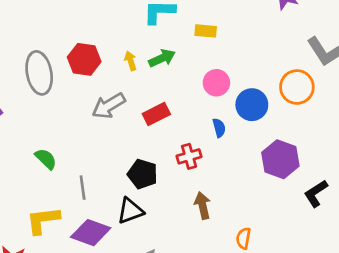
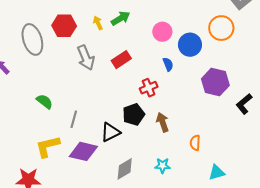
gray arrow: (109, 106) -> (86, 58), turned -75
black pentagon: (143, 174) -> (134, 115), moved, turned -30
gray line: (83, 188) -> (74, 119), turned 30

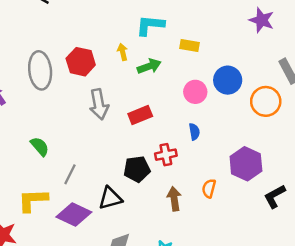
yellow arrow: (98, 23) -> (123, 52), moved
blue circle: (190, 45) -> (228, 80), moved
black pentagon: (134, 115) -> (137, 169), moved
orange semicircle: (195, 143) -> (209, 188), moved

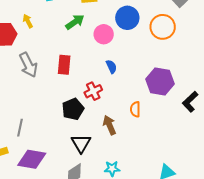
yellow arrow: (123, 52) -> (28, 21), moved
green arrow: (149, 66) -> (75, 22), moved
red rectangle: (140, 115) -> (64, 65), turned -48
black triangle: (110, 198) -> (81, 143), moved, turned -30

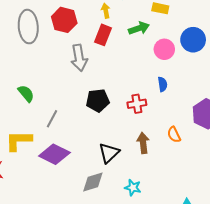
yellow arrow: (28, 21) -> (106, 11), moved
red rectangle: (64, 65) -> (103, 35), moved
black pentagon: (73, 109) -> (98, 100), moved
orange semicircle: (135, 109) -> (174, 135), turned -42

